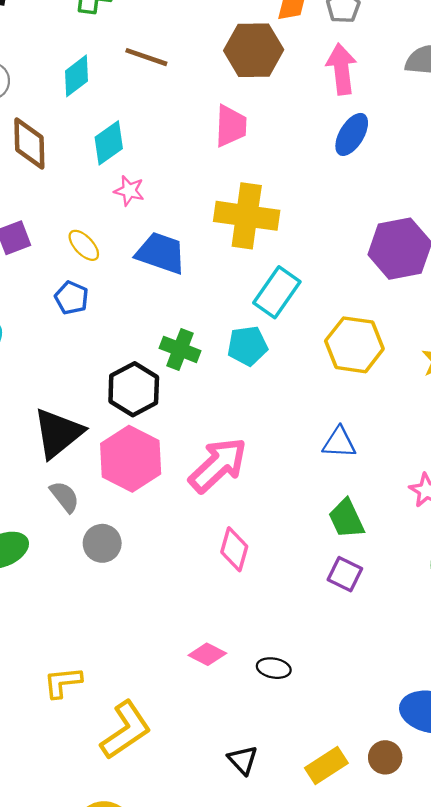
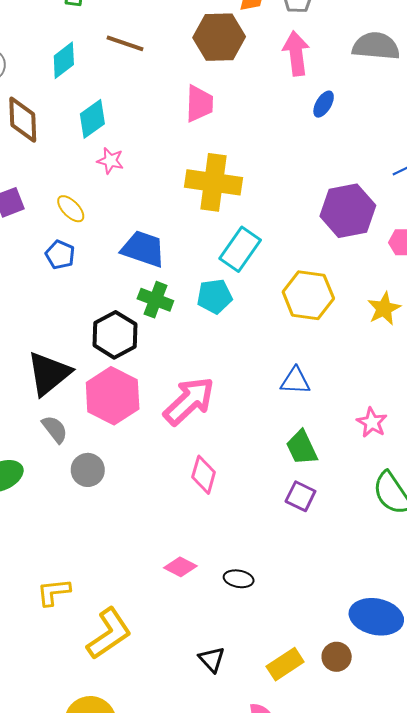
blue ellipse: (352, 134) -> (324, 104), moved, size x0.7
blue trapezoid: (161, 253) -> (143, 249), moved

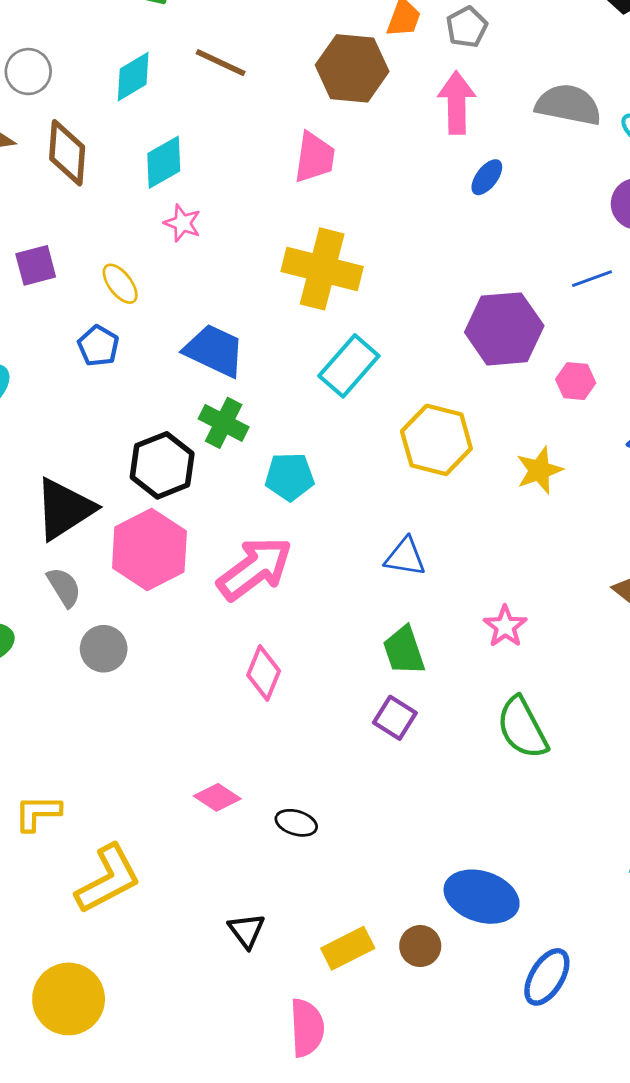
cyan pentagon: (215, 296) -> (290, 477), moved

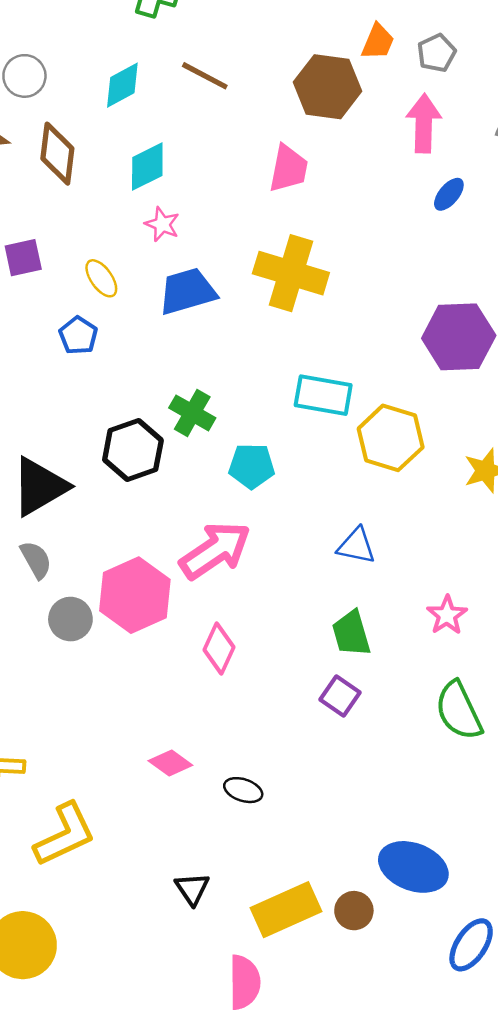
blue trapezoid: (214, 351) -> (187, 291), moved, turned -44
cyan rectangle: (349, 366) -> (323, 395), moved, turned 56
pink hexagon: (149, 550) -> (135, 595), moved
yellow rectangle: (348, 948) -> (286, 910), size x1.4

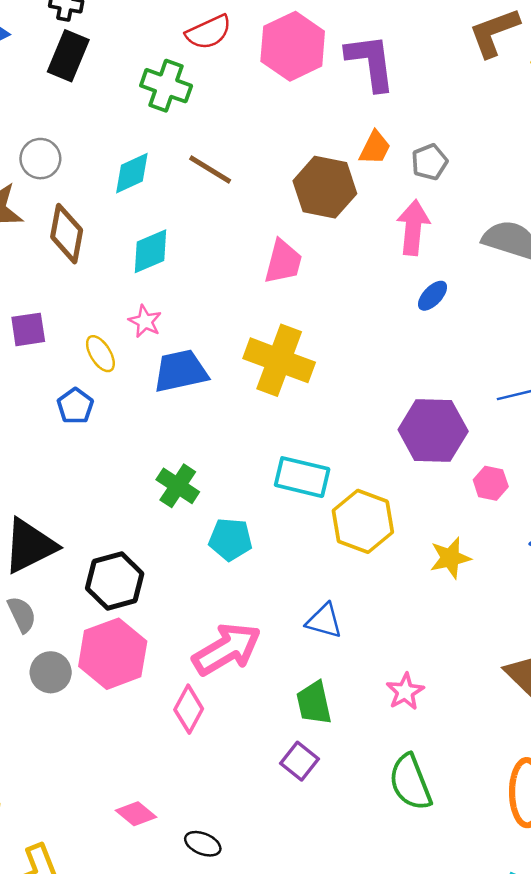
pink star: (162, 224) -> (145, 321), moved
black hexagon: (133, 450) -> (115, 581), moved
pink arrow: (215, 550) -> (227, 649), moved

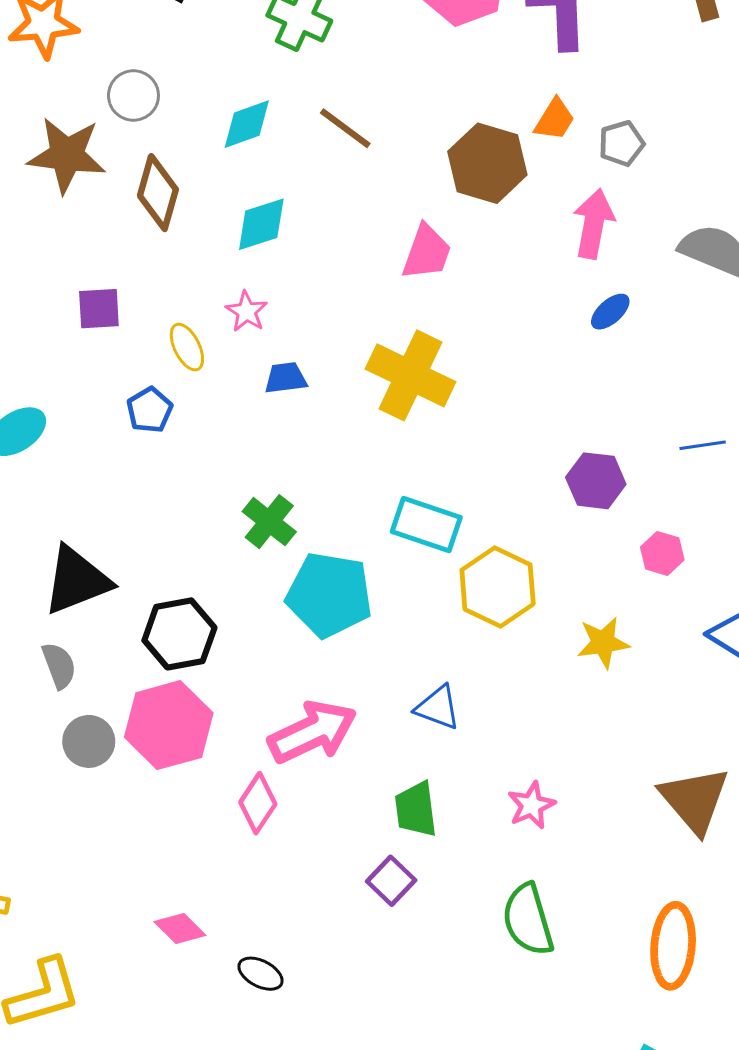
blue trapezoid: (181, 371) -> (286, 378), size x0.6
purple hexagon: (433, 430) -> (596, 481), size x0.7
cyan pentagon: (230, 539) -> (329, 595), size x1.6

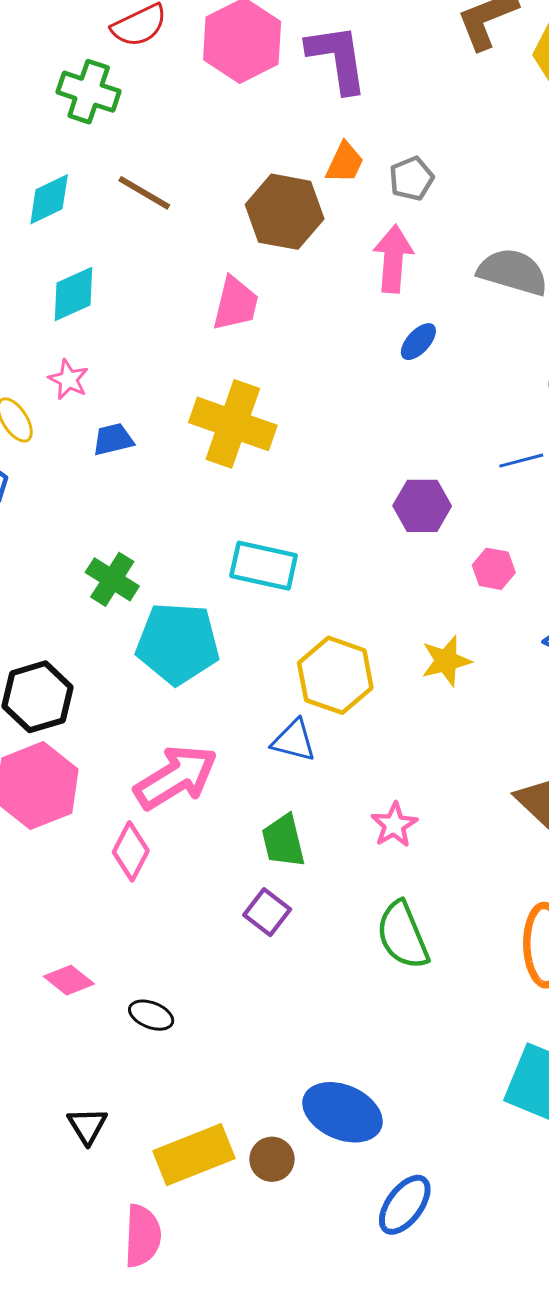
yellow hexagon: (498, 587) -> (335, 675), moved

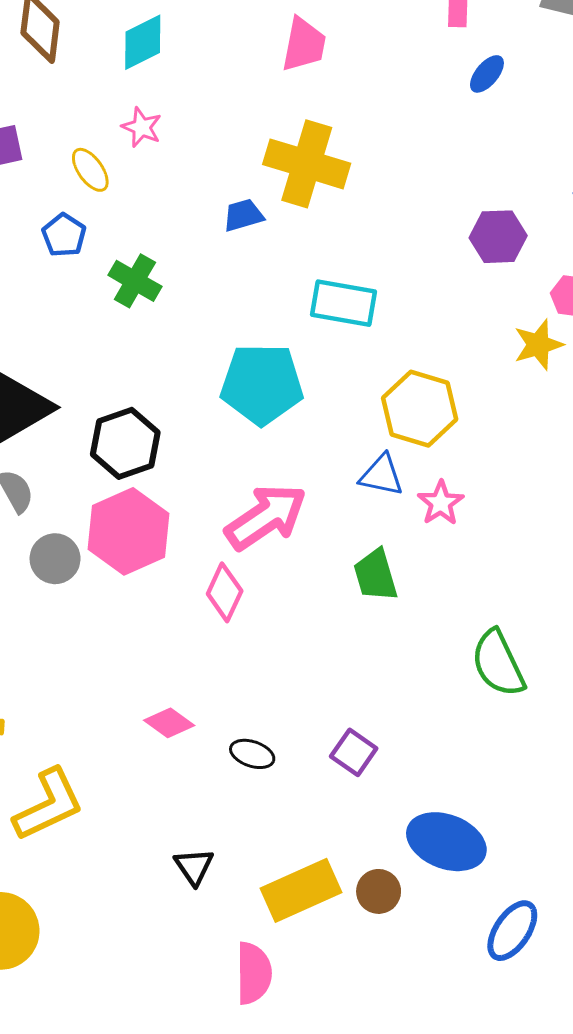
blue trapezoid: (113, 439) -> (243, 215), moved
green cross: (112, 579) -> (135, 281), moved
yellow star: (446, 661) -> (538, 345), moved
pink star: (394, 825) -> (441, 503), moved
purple square: (267, 912) -> (354, 752), moved

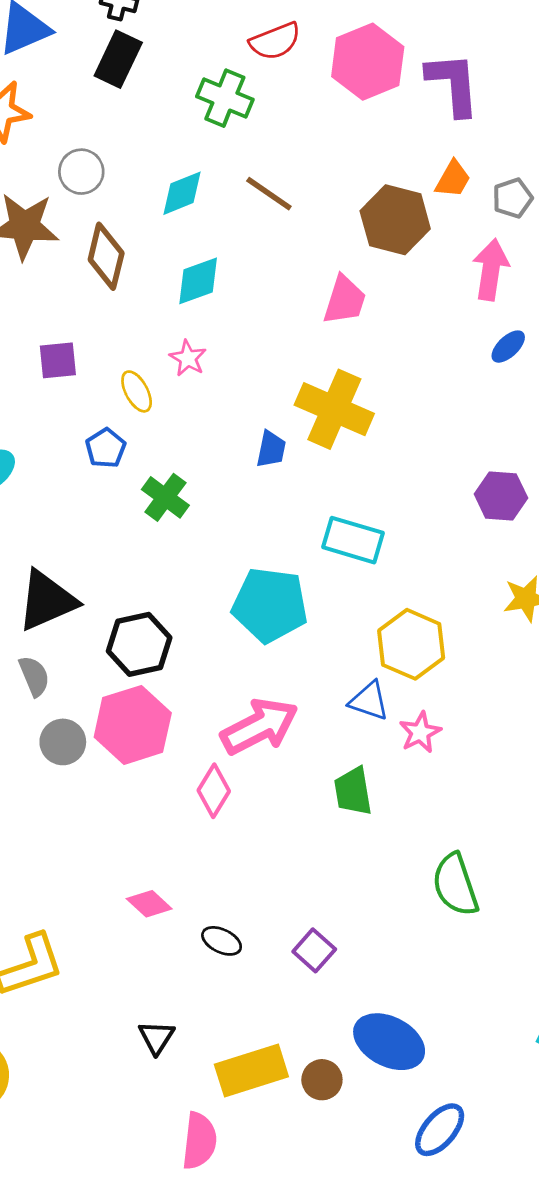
blue trapezoid: (243, 215) -> (271, 449), turned 111

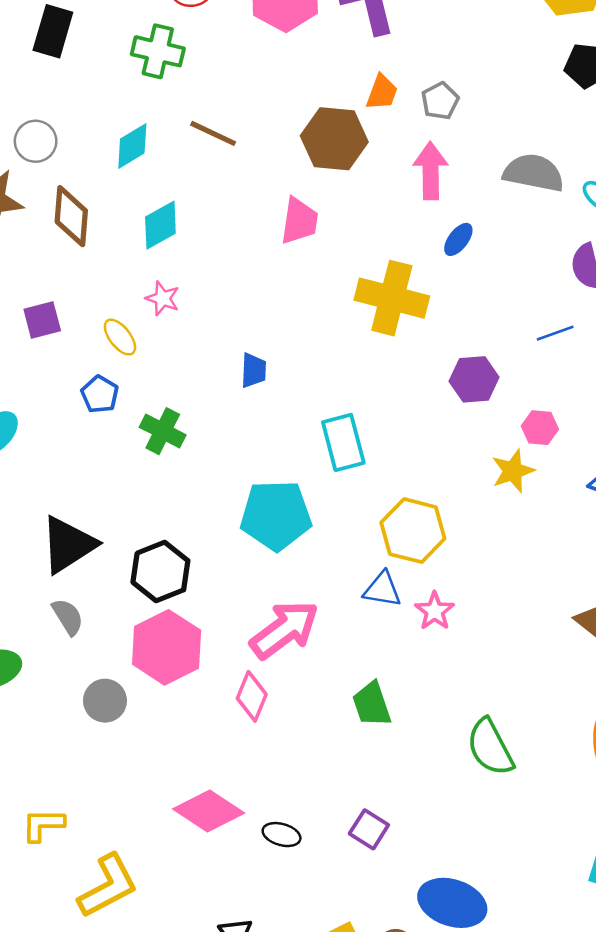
yellow cross: (334, 409) -> (392, 298), moved
cyan rectangle: (353, 540) -> (343, 442), turned 68
gray circle: (63, 742) -> (105, 701), moved
green trapezoid: (353, 791) -> (372, 704), moved
pink diamond: (149, 904) -> (209, 811), size x1.6

